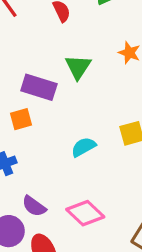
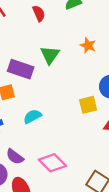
cyan semicircle: (84, 147) -> (32, 116), moved

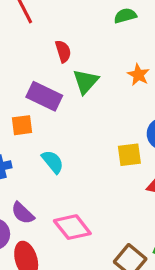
red semicircle: (39, 13) -> (63, 51), moved
cyan semicircle: (32, 116) -> (53, 162), turned 72

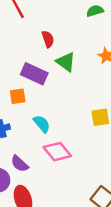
green triangle: (86, 82) -> (66, 62), turned -35
pink diamond: (72, 227) -> (57, 152), moved

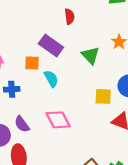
green triangle: (66, 62) -> (90, 55), moved
cyan semicircle: (42, 124) -> (51, 79), moved

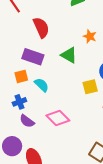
red semicircle: (69, 16) -> (41, 27), size x1.5
blue cross: (12, 89) -> (19, 102), moved
purple semicircle: (22, 124) -> (27, 121), moved

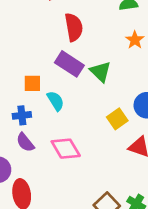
orange star: (90, 36) -> (135, 40), moved
purple rectangle: (33, 57) -> (69, 64), moved
yellow square: (90, 87) -> (117, 119), turned -35

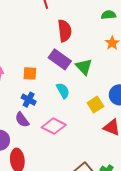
cyan semicircle: (56, 101) -> (63, 91), moved
blue cross: (22, 115) -> (29, 100), moved, turned 32
pink diamond: (66, 149) -> (54, 126), turned -35

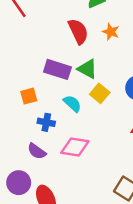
red semicircle: (65, 31) -> (78, 31), moved
blue cross: (29, 100) -> (46, 122), moved
yellow square: (95, 105) -> (100, 93), moved

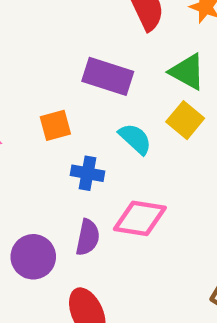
green triangle: (87, 69) -> (187, 72), moved
purple semicircle: (37, 151) -> (88, 237), moved, turned -114
purple circle: (19, 183) -> (33, 257), moved

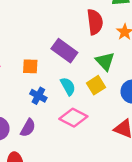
pink diamond: (140, 218) -> (73, 118), moved

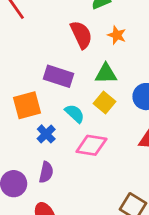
green triangle: (105, 61) -> (106, 74), turned -30
orange square: (30, 66) -> (27, 105), size x1.5
blue cross: (38, 96) -> (46, 134), turned 35

